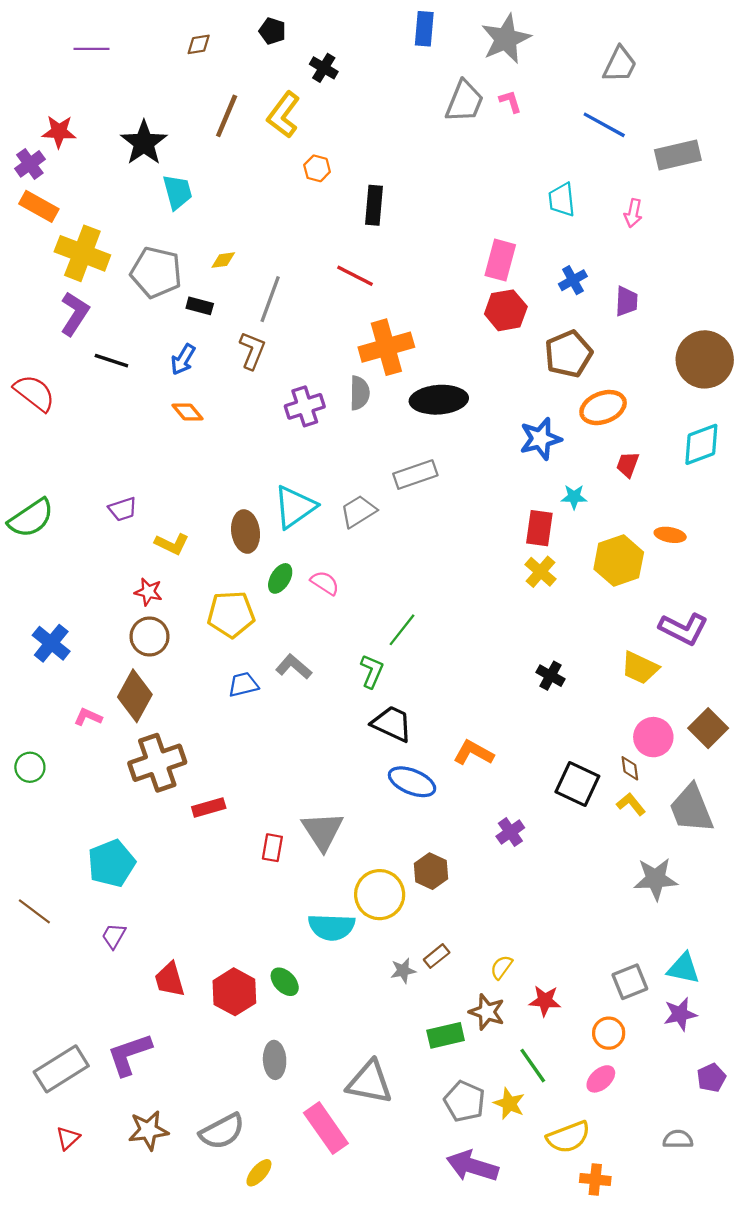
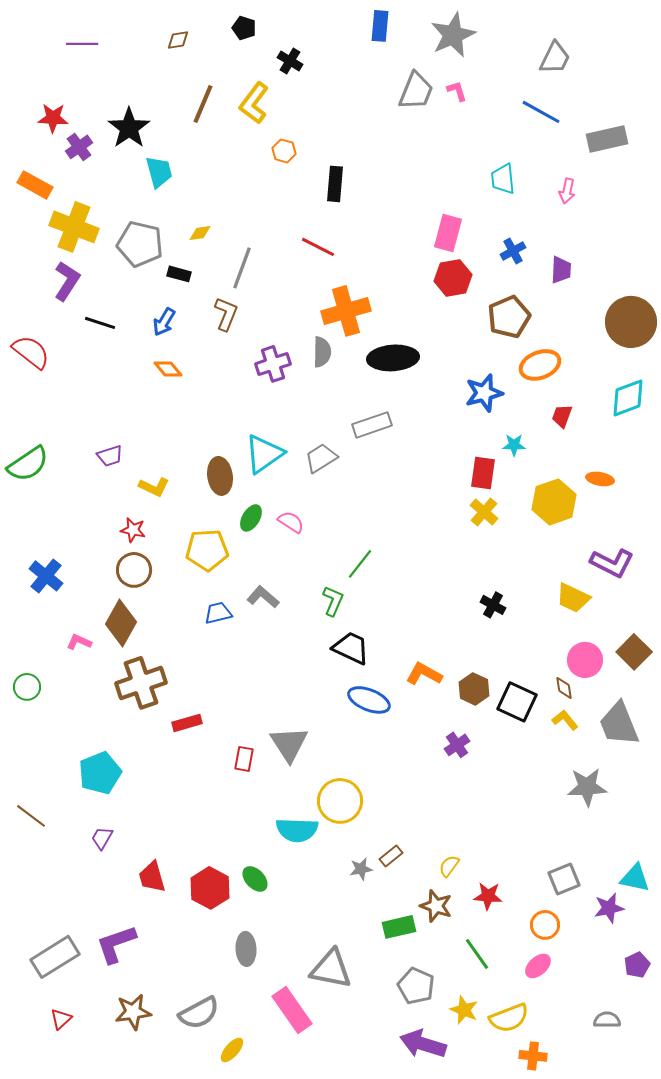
purple cross: (30, 164) -> (79, 147), moved
brown hexagon: (431, 871) -> (474, 689), moved
cyan triangle: (683, 968) -> (635, 878), moved
yellow star: (509, 1104) -> (464, 1010), moved

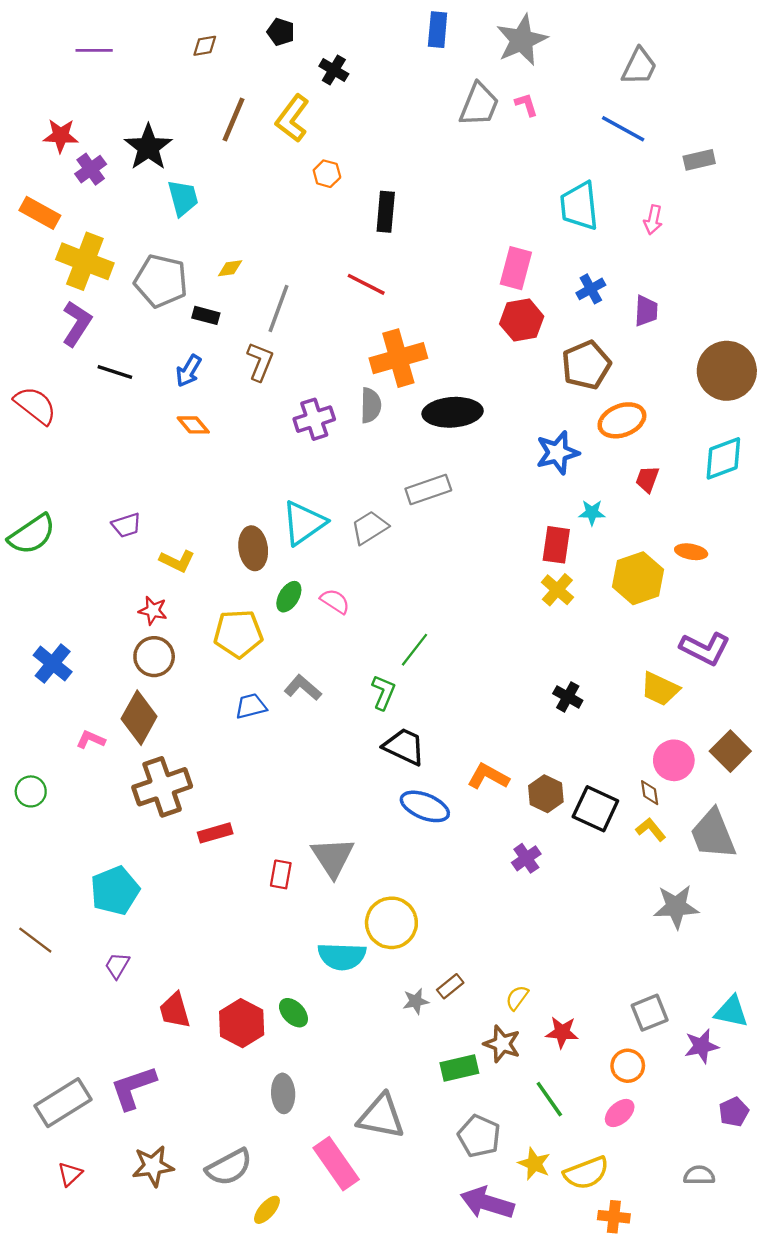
gray rectangle: (607, 139) -> (699, 160), size x0.7
cyan trapezoid: (503, 179) -> (579, 206), size x1.4

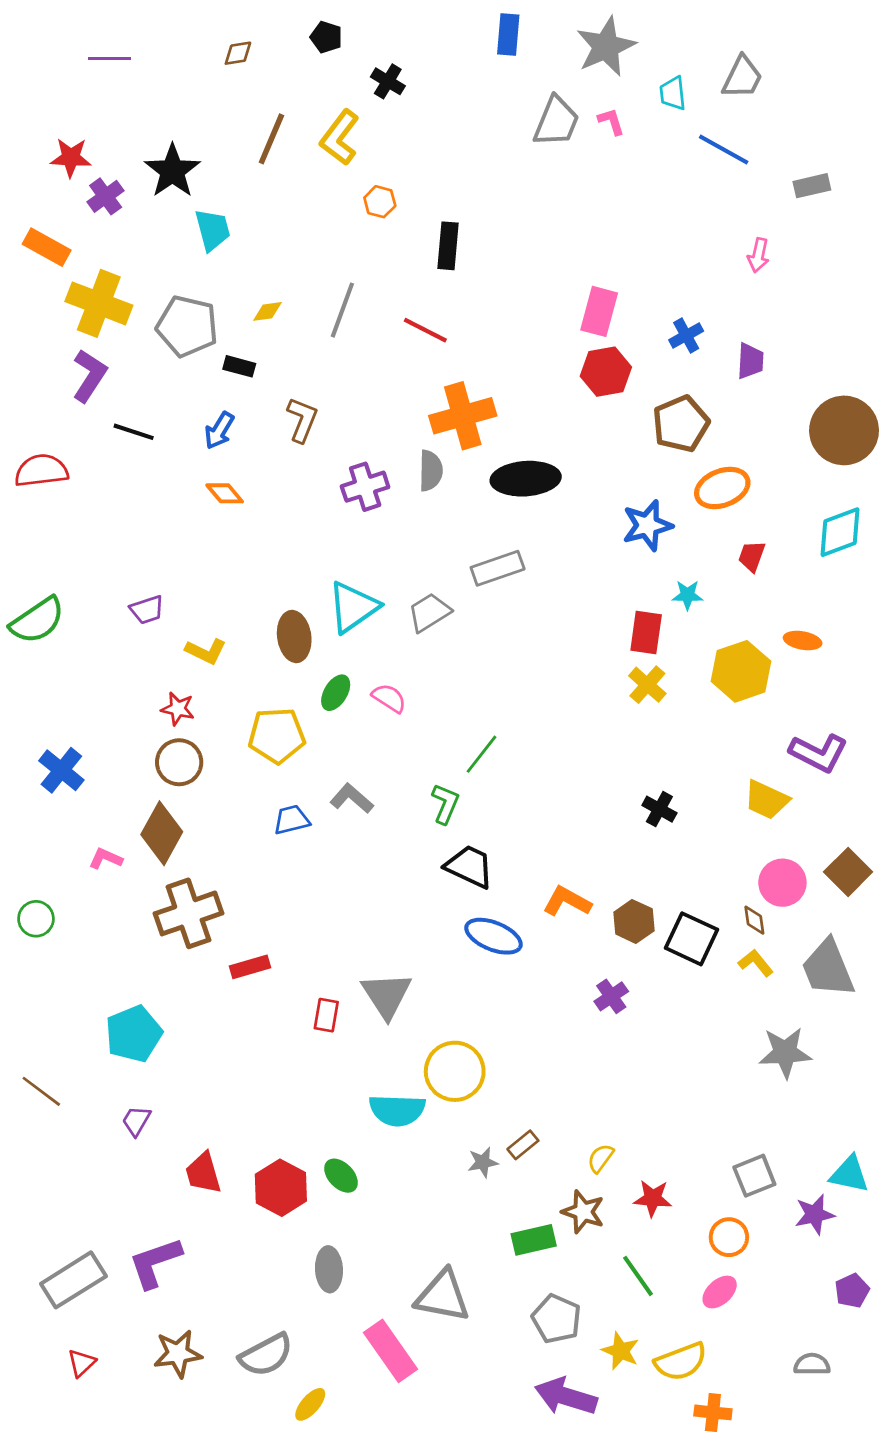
cyan trapezoid: (579, 206) -> (673, 93), moved, size x0.6
gray line: (279, 309) -> (342, 310), moved
red semicircle: (35, 405) -> (41, 471), turned -45

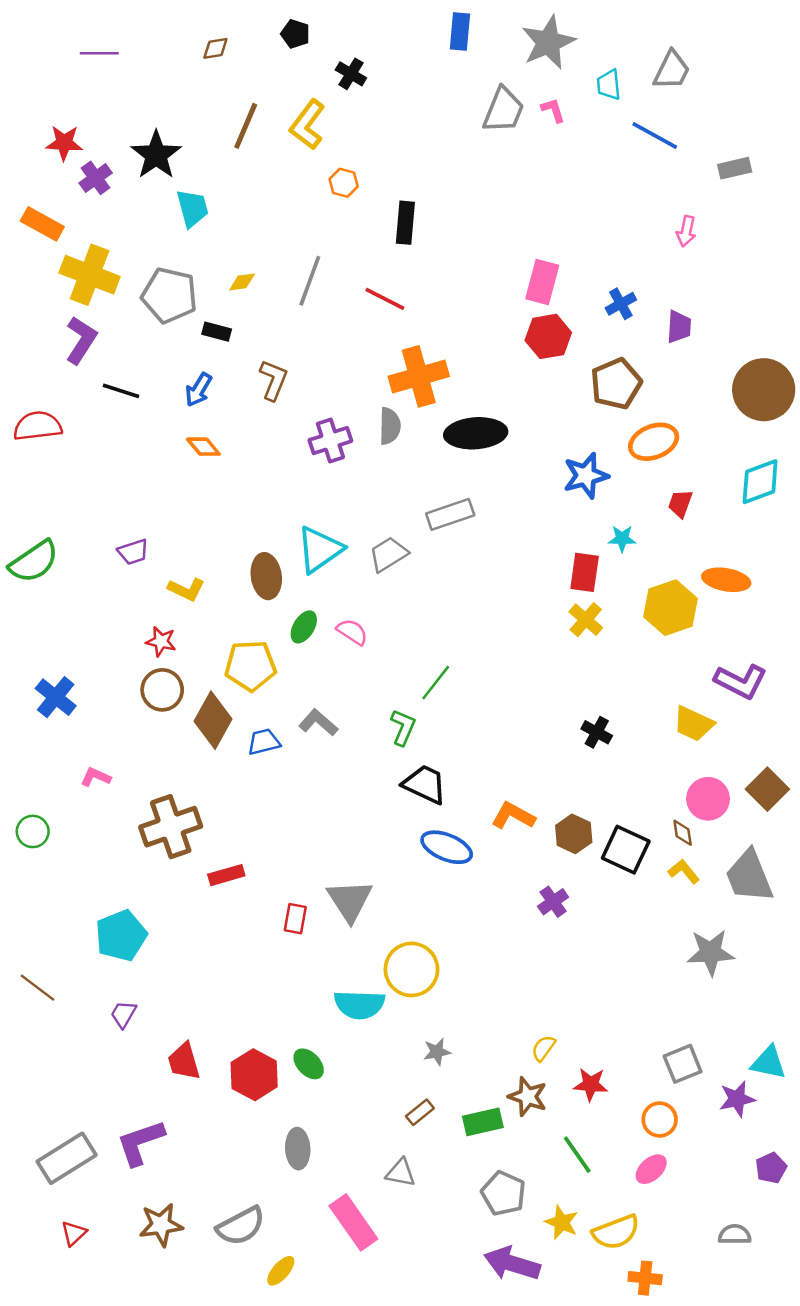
orange ellipse: (803, 641) -> (726, 580), size x1.4
brown diamond: (162, 833) -> (213, 720), moved
brown rectangle: (523, 1145) -> (420, 1112), moved
gray triangle: (443, 1296) -> (401, 1173), size x0.6

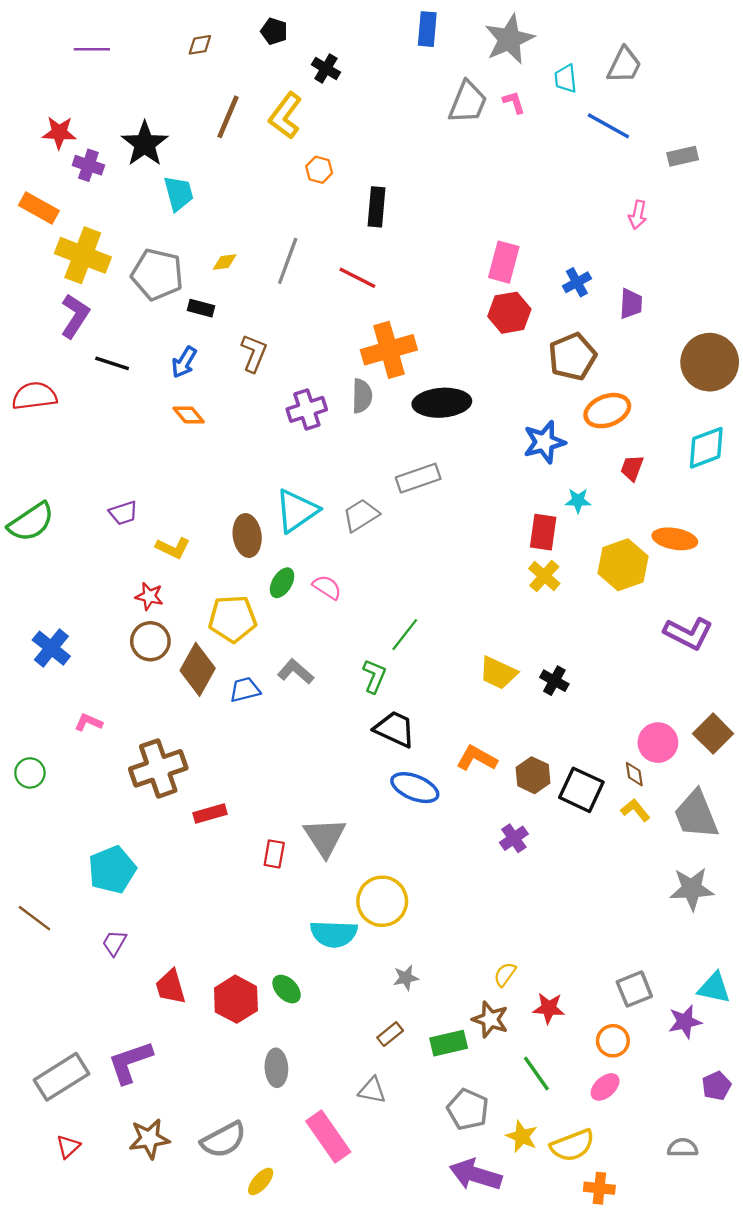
purple cross: (96, 178) -> (88, 165), turned -36
yellow trapezoid: (693, 724) -> (498, 673), moved
gray star: (710, 953) -> (692, 889), moved

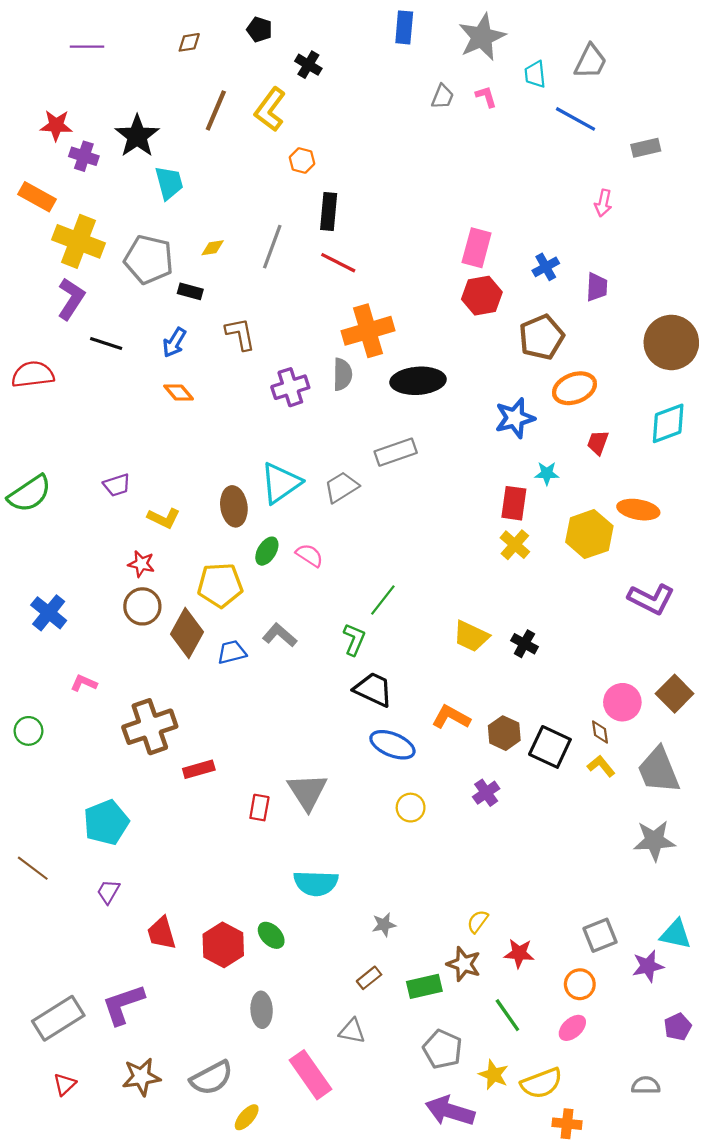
gray trapezoid: (468, 102) -> (442, 97), size x0.6
black rectangle: (377, 207) -> (329, 212), moved
brown L-shape: (254, 353) -> (240, 334), turned -33
yellow circle: (382, 901) -> (411, 808), moved, size x0.6

